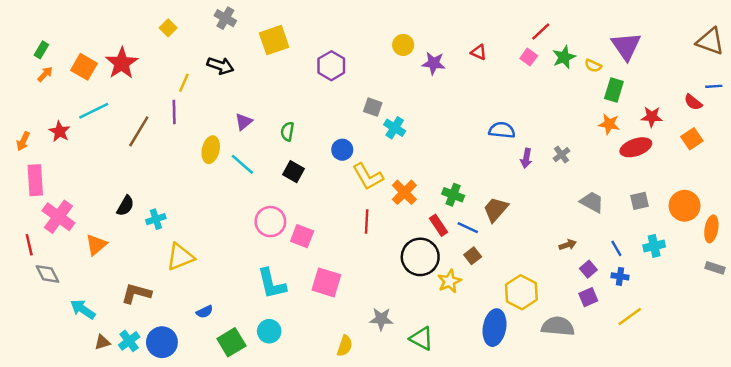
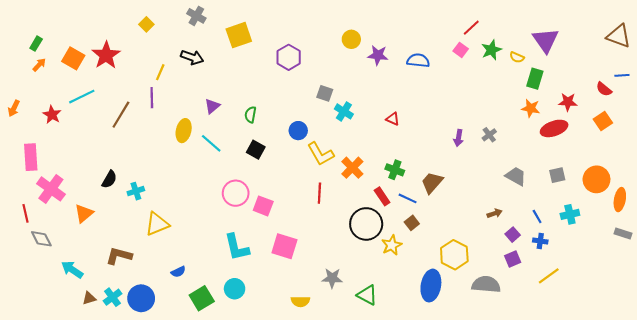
red triangle: (479, 52) -> (393, 119), moved
blue semicircle: (502, 130) -> (418, 61), moved
orange arrow: (23, 141) -> (14, 108), moved
yellow semicircle: (345, 346) -> (300, 301), turned 72

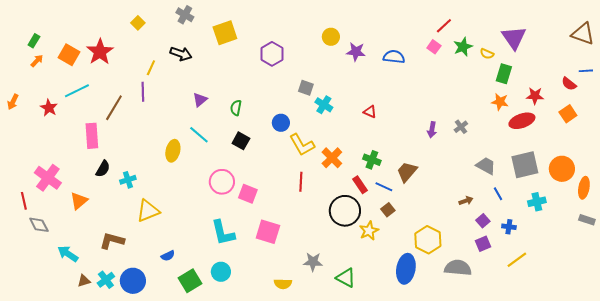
yellow ellipse: (184, 131) -> (173, 151), moved
pink rectangle: (31, 157) -> (92, 136), moved
gray square: (557, 175) -> (525, 165), size x1.8
blue line: (537, 217) -> (498, 194), moved

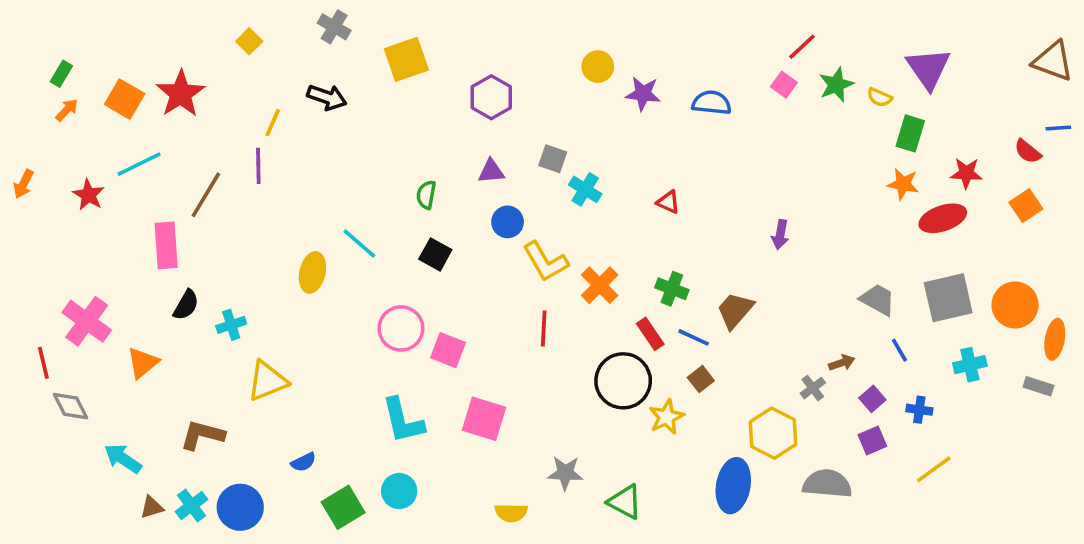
purple triangle: (200, 100) -> (491, 171), moved, turned 35
gray cross: (461, 127) -> (813, 388), moved
gray rectangle: (587, 220) -> (1039, 386), moved

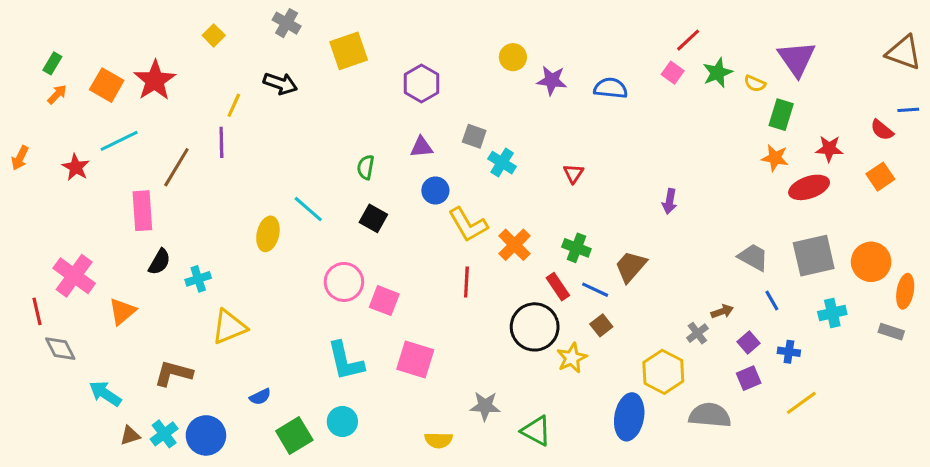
red triangle: (668, 202) -> (573, 173), turned 40

